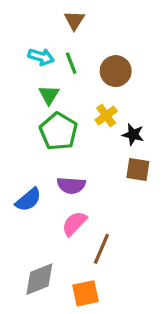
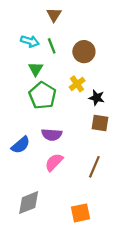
brown line: (101, 249) -> (94, 167), moved
orange square: (85, 293) -> (81, 213), moved

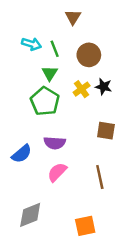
brown triangle: (54, 15) -> (73, 17), moved
green triangle: (36, 69) -> (50, 73), moved
black star: (97, 98) -> (103, 87), moved
brown line: (94, 167) -> (100, 177), turned -35

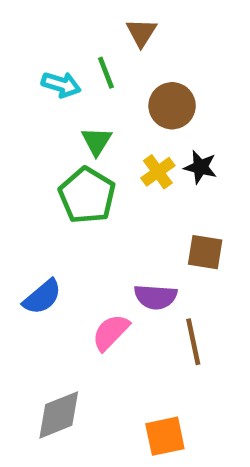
green line: (55, 49) -> (106, 73), moved
purple semicircle: (55, 143) -> (156, 297), moved

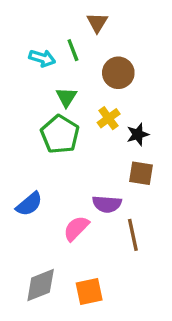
black star: (200, 167) -> (138, 134), moved, turned -30
orange square: (165, 436) -> (89, 292), moved

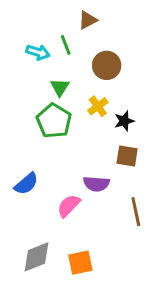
brown triangle: (97, 23) -> (88, 20), turned 30
brown line: (133, 235) -> (136, 212), moved

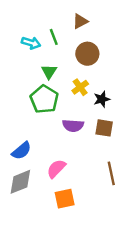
brown triangle: (88, 20) -> (80, 21), moved
purple semicircle: (96, 184) -> (73, 126), moved
gray diamond: (36, 257) -> (20, 182), moved
orange square: (80, 263) -> (65, 199), moved

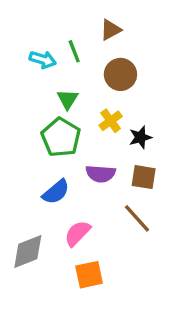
blue semicircle: (22, 151) -> (56, 192), moved
brown line: (111, 173) -> (137, 218), moved, turned -30

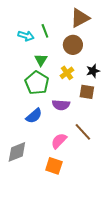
brown triangle: (111, 30) -> (80, 18), moved, size x1.5
black star: (140, 137) -> (93, 71), moved
brown square: (144, 177) -> (87, 92), moved
pink semicircle: (77, 233) -> (59, 141), moved
orange square: (89, 275) -> (54, 166), turned 30

